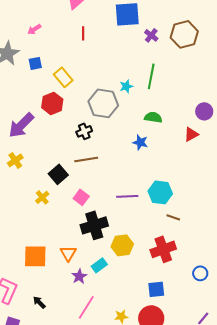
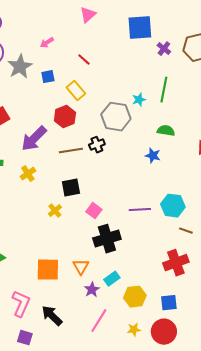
red line: (83, 33) -> (84, 60), moved, turned -48
brown line: (86, 159) -> (71, 151), moved
black square: (58, 174) -> (71, 188), turned 30
yellow hexagon: (122, 245) -> (135, 297), moved
black arrow: (39, 302) -> (52, 316), size x1.6

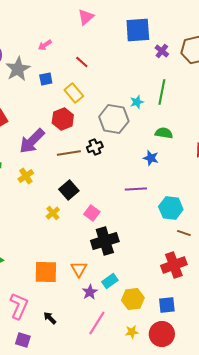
black square: (71, 188) -> (69, 190), turned -30
purple line: (140, 210) -> (136, 189), moved
black arrow: (52, 316) -> (50, 318), size x0.6

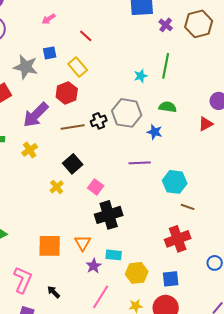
gray star: (18, 69) -> (26, 67), moved, turned -30
gray hexagon: (114, 119) -> (127, 113), moved
cyan rectangle: (110, 281) -> (114, 255), turned 42

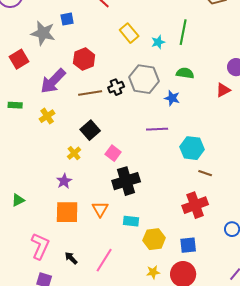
yellow rectangle: (78, 67) -> (129, 33), moved
purple star: (94, 266) -> (64, 181), moved
pink line: (101, 297) -> (104, 260), moved

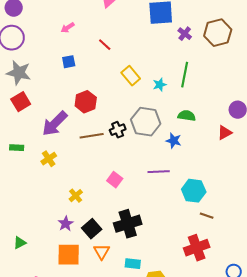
gray star: (43, 33) -> (19, 73), moved
black square: (90, 130) -> (92, 229), moved
pink square: (113, 153) -> (115, 180), moved

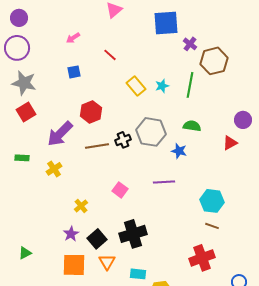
brown hexagon: (218, 33) -> (214, 61), moved
cyan star: (160, 85) -> (162, 86), moved
cyan hexagon: (194, 191) -> (212, 201), moved

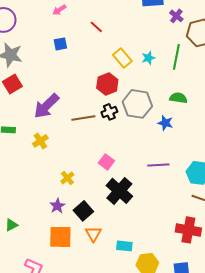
red hexagon: (91, 112) -> (107, 84), moved
purple line: (164, 182) -> (158, 165), moved
black cross: (133, 234) -> (119, 191), moved, turned -32
red cross: (202, 258) -> (188, 230), turned 30

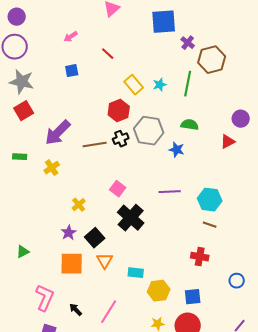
red cross: (188, 230) -> (200, 257), size x0.7

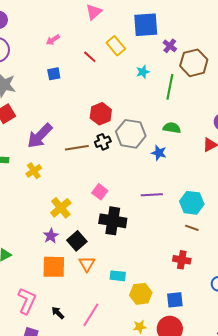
yellow rectangle: (134, 85) -> (116, 46), moved
cyan star: (160, 85) -> (143, 72), moved
yellow cross: (79, 205) -> (61, 208), size x1.5
black cross: (131, 218) -> (113, 221), turned -32

